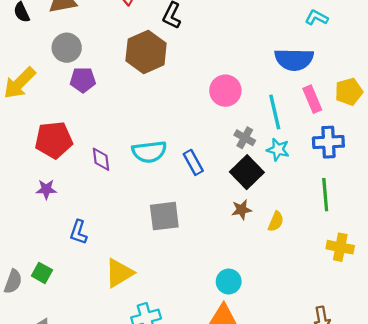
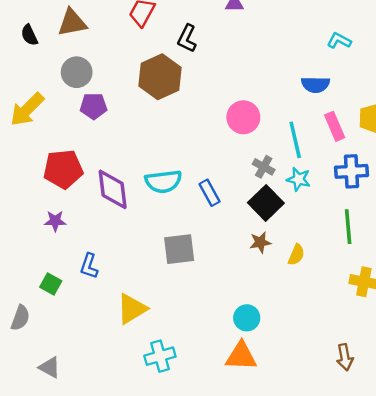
blue semicircle: (294, 59) -> (315, 85), size x0.7
purple diamond: (101, 159) -> (113, 189), size x1.6
green square: (42, 273) -> (51, 284), moved

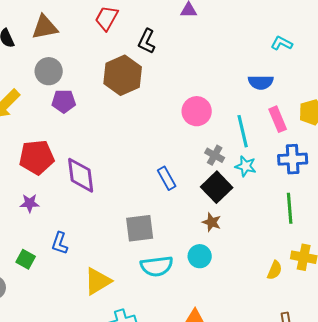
cyan semicircle: (163, 182) -> (157, 266), moved
brown star: (260, 242) -> (212, 222), turned 30
yellow semicircle: (296, 255) -> (275, 270), moved
cyan circle: (247, 318) -> (200, 256), moved

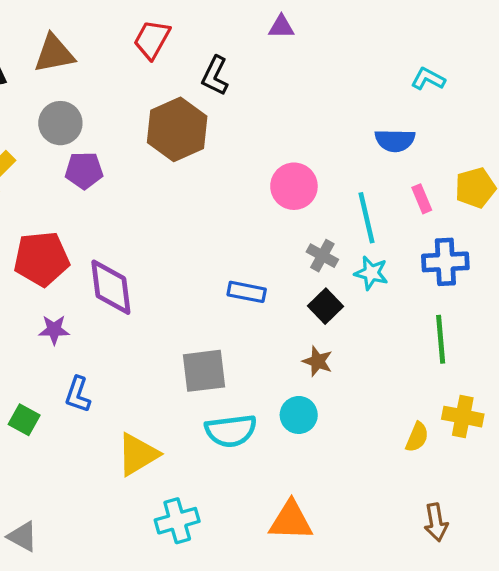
pink rectangle: (278, 119) -> (422, 199), size x0.7
blue rectangle: (167, 178) -> (247, 292), turned -50
black square: (217, 187) -> (325, 306), size x0.7
purple star: (30, 203) -> (54, 330), moved

